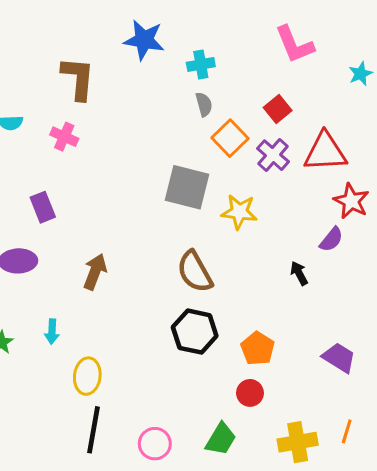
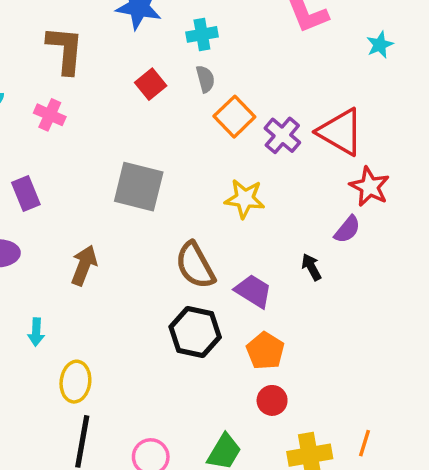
red square: (278, 109) -> (151, 84), moved
red triangle: (325, 152) -> (340, 132), turned 33
gray square: (187, 187) -> (139, 187), moved
purple trapezoid: (339, 358) -> (253, 291), moved
red circle: (250, 393) -> (272, 400), moved

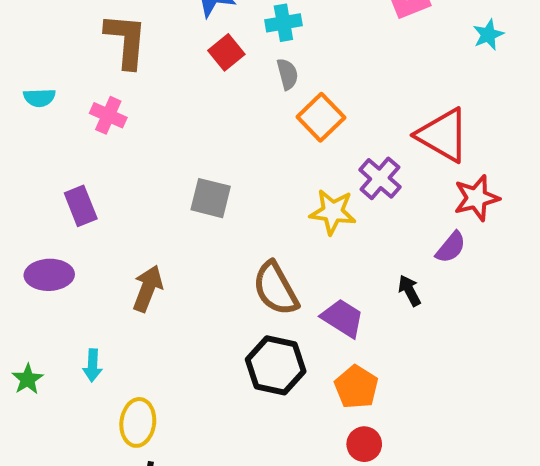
red square: (151, 84) -> (226, 52), moved
purple cross: (282, 135) -> (380, 178), moved
gray square: (139, 187) -> (211, 198), size x0.7
red star: (370, 187) -> (476, 198), turned 30

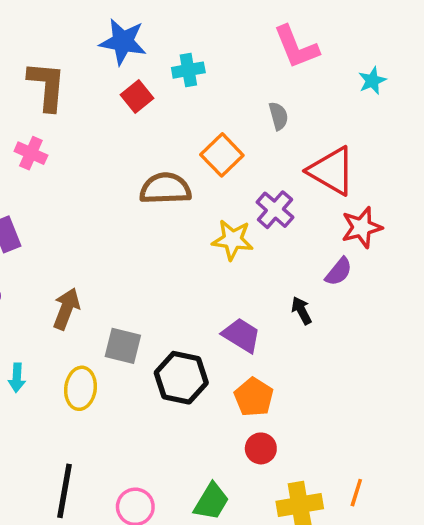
gray semicircle: (287, 74) -> (279, 116), moved
gray square: (211, 198) -> (123, 346), moved
brown semicircle: (276, 289) -> (165, 189), moved, turned 117
yellow ellipse: (138, 422) -> (80, 388), moved

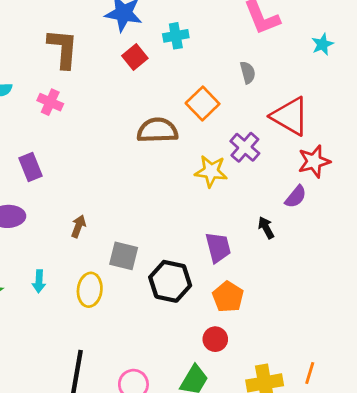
brown arrow: (66, 309) -> (78, 226), size x0.7
purple trapezoid: (241, 335) -> (218, 247), turned 44
red circle: (261, 448) -> (215, 339), moved

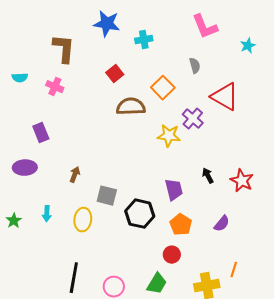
red square: (135, 57) -> (115, 74), moved
red star: (314, 161) -> (242, 181), moved, turned -30
purple semicircle: (296, 197) -> (222, 224), moved
orange line: (310, 373) -> (234, 270), moved

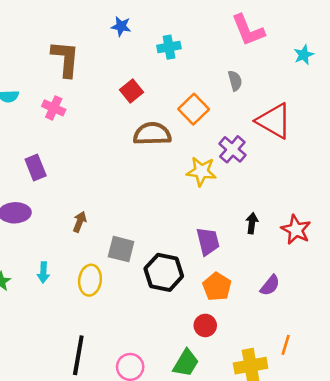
blue star: (107, 24) -> (121, 26), size x0.6
black arrow: (208, 176) -> (252, 223), turned 35

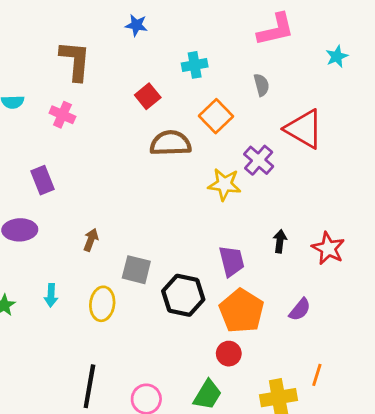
pink L-shape: (248, 30) -> (276, 29), turned -81
cyan cross: (169, 47) -> (195, 65), moved
orange pentagon: (217, 287) -> (242, 311), size x1.4

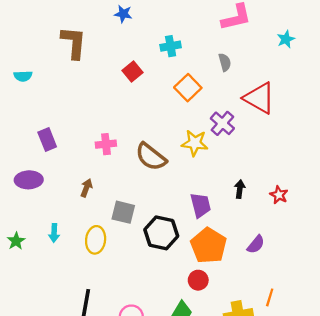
pink cross: (62, 115) -> (106, 144), moved, turned -30
brown semicircle: (170, 143) -> (151, 157), moved, turned -140
red star: (328, 248) -> (279, 195), size x0.7

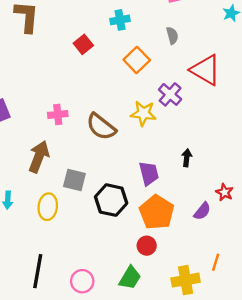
brown arrow: (86, 188) -> (39, 157), size x1.8
red star: (279, 195) -> (224, 192), moved

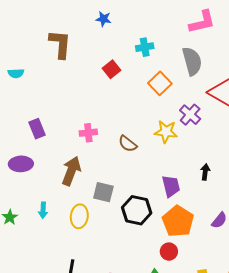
gray semicircle: (172, 36) -> (192, 61), size x1.8
brown semicircle: (101, 127) -> (128, 144), size x0.7

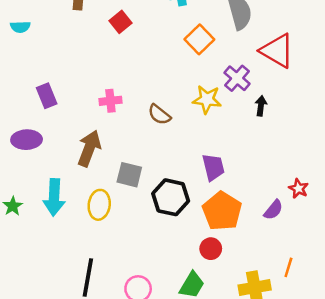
red square: (112, 69) -> (121, 22), moved
black arrow: (205, 172) -> (261, 106), moved
cyan arrow: (43, 210) -> (54, 197), size x1.8

